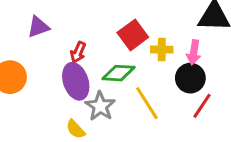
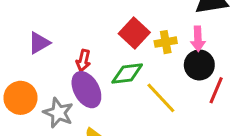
gray star: (100, 106) -> (58, 113), moved

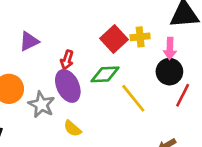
yellow cross: (166, 42) -> (140, 37), moved

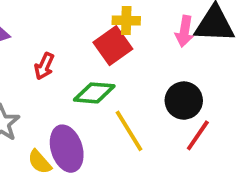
yellow cross: (140, 37) -> (126, 21), moved
pink arrow: (170, 48) -> (184, 31), moved
purple ellipse: (68, 86) -> (67, 149), moved

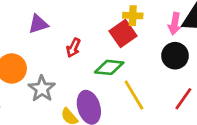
black circle: (184, 101) -> (175, 56), moved

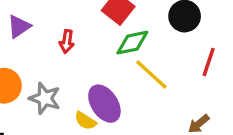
green diamond: (109, 67) -> (132, 43), moved

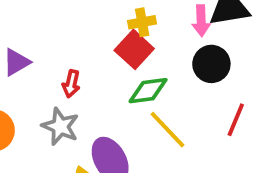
gray star: (45, 98) -> (60, 126), moved

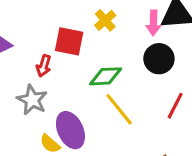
yellow cross: (142, 22) -> (105, 20), turned -35
red square: (134, 49) -> (69, 41), moved, turned -36

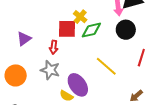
yellow cross: (105, 20) -> (80, 17), moved
green diamond: (106, 76) -> (91, 30), moved

